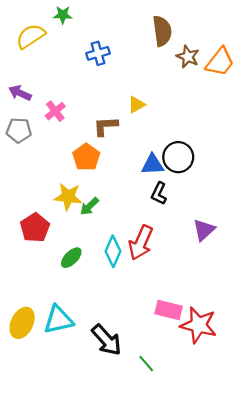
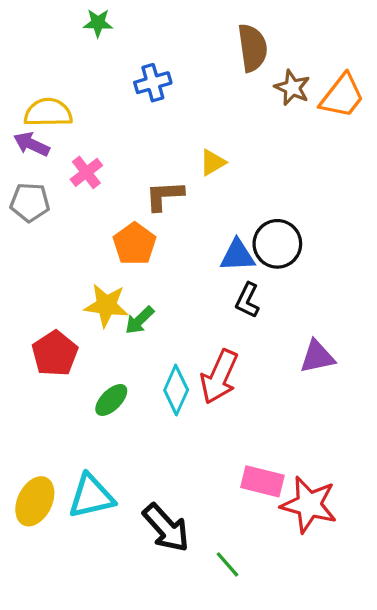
yellow semicircle: (31, 36) -> (48, 113), moved, turned 32
purple triangle: (204, 230) -> (317, 357), turned 30

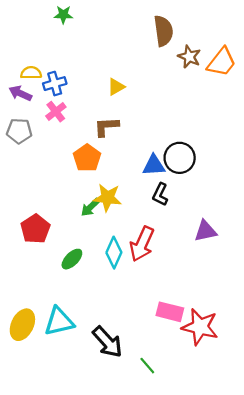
blue cross: (153, 83) -> (55, 84), moved
yellow semicircle: (48, 113) -> (31, 73), size x0.7
yellow triangle: (213, 162) -> (116, 87), moved
yellow star: (106, 305) -> (107, 198), moved

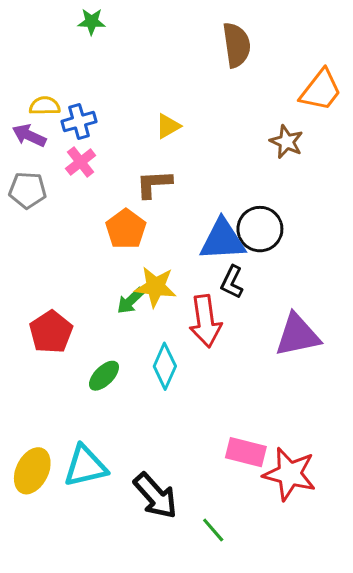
brown star: (189, 57) -> (286, 142), moved
blue triangle: (154, 165) -> (223, 240), size x1.4
purple triangle: (205, 231) -> (297, 335), size x1.4
red arrow: (142, 244) -> (205, 321), moved, turned -32

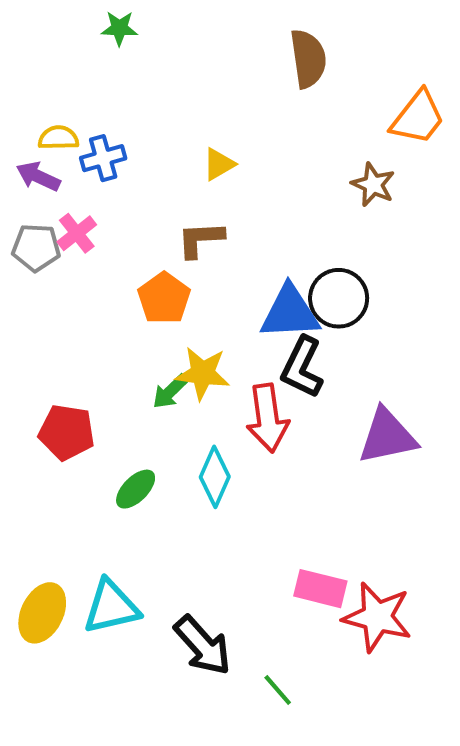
pink cross: (81, 162) -> (77, 233), moved
black L-shape: (232, 282) -> (302, 367), size x1.4
red pentagon: (51, 332) -> (67, 432), turned -30

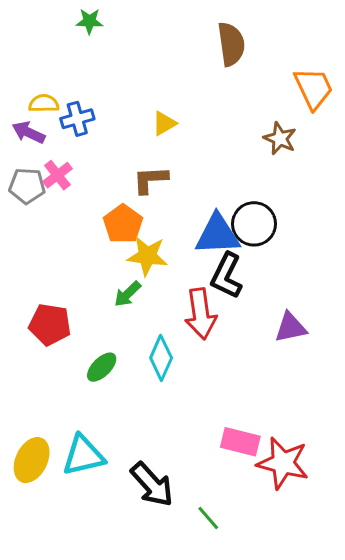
orange trapezoid: (418, 118) -> (313, 88), turned -63
yellow star: (203, 373) -> (147, 256), moved
purple triangle: (387, 436) -> (291, 327), size x0.7

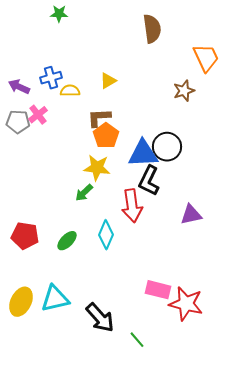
yellow semicircle: (44, 104) -> (70, 91), moved
brown star: (280, 139) -> (184, 91), turned 30
orange pentagon: (123, 224) -> (106, 136), moved
red pentagon: (50, 324) -> (25, 236), moved

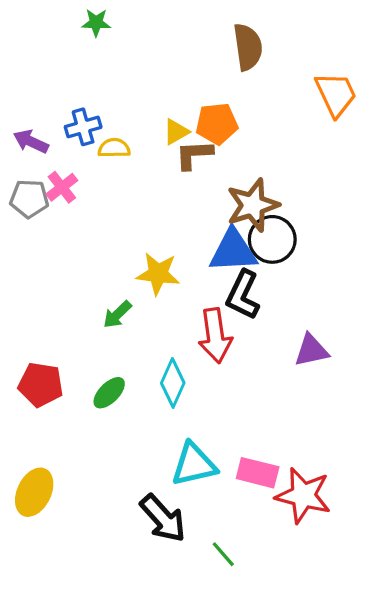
brown star: (184, 91) -> (253, 205), moved, size x1.5
brown L-shape: (99, 118) -> (194, 155), moved
orange pentagon: (106, 136) -> (217, 124), moved, turned 30
green arrow: (84, 193) -> (117, 314), moved
cyan triangle: (55, 299) -> (194, 464), moved

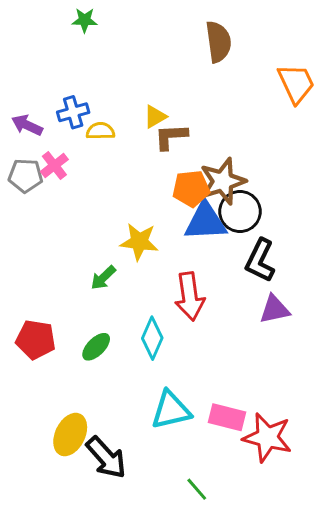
orange pentagon: (217, 124) -> (191, 188), moved
black L-shape: (243, 295) -> (260, 260), moved
yellow ellipse: (34, 492) -> (70, 435), moved
black arrow: (163, 518) -> (106, 458), moved

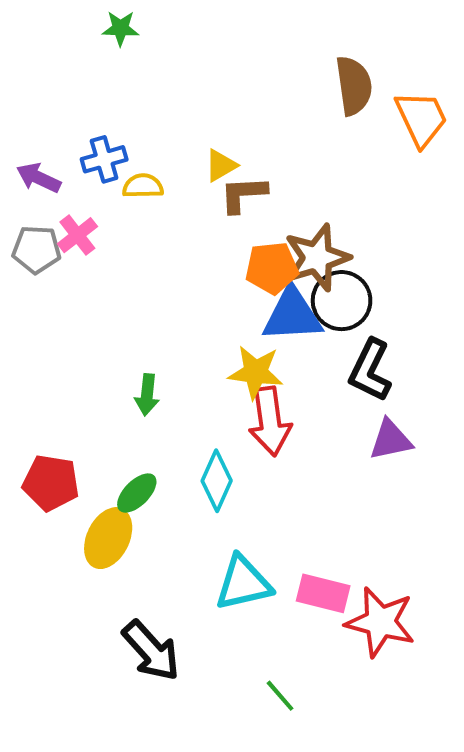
brown semicircle: (218, 42) -> (354, 86), moved
yellow star: (139, 242) -> (256, 372), moved
green arrow: (103, 278) -> (147, 395), turned -40
yellow ellipse: (70, 435) -> (108, 538), moved

